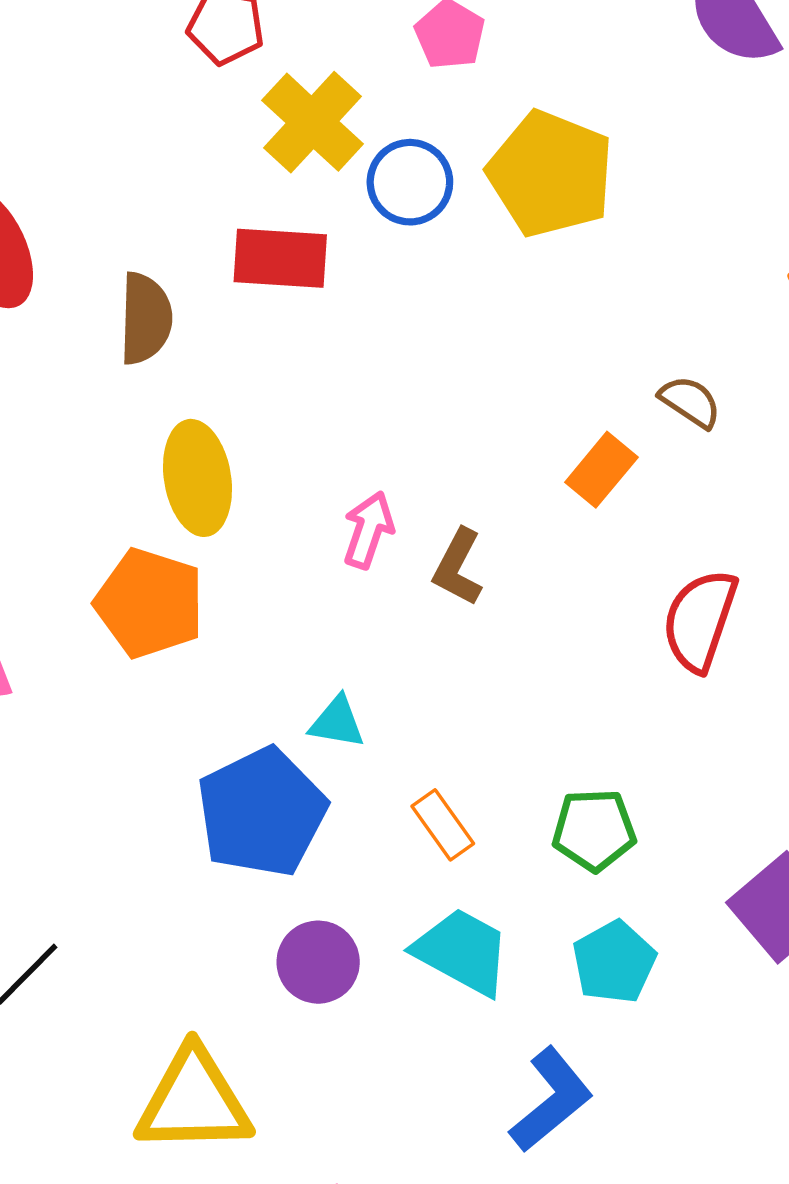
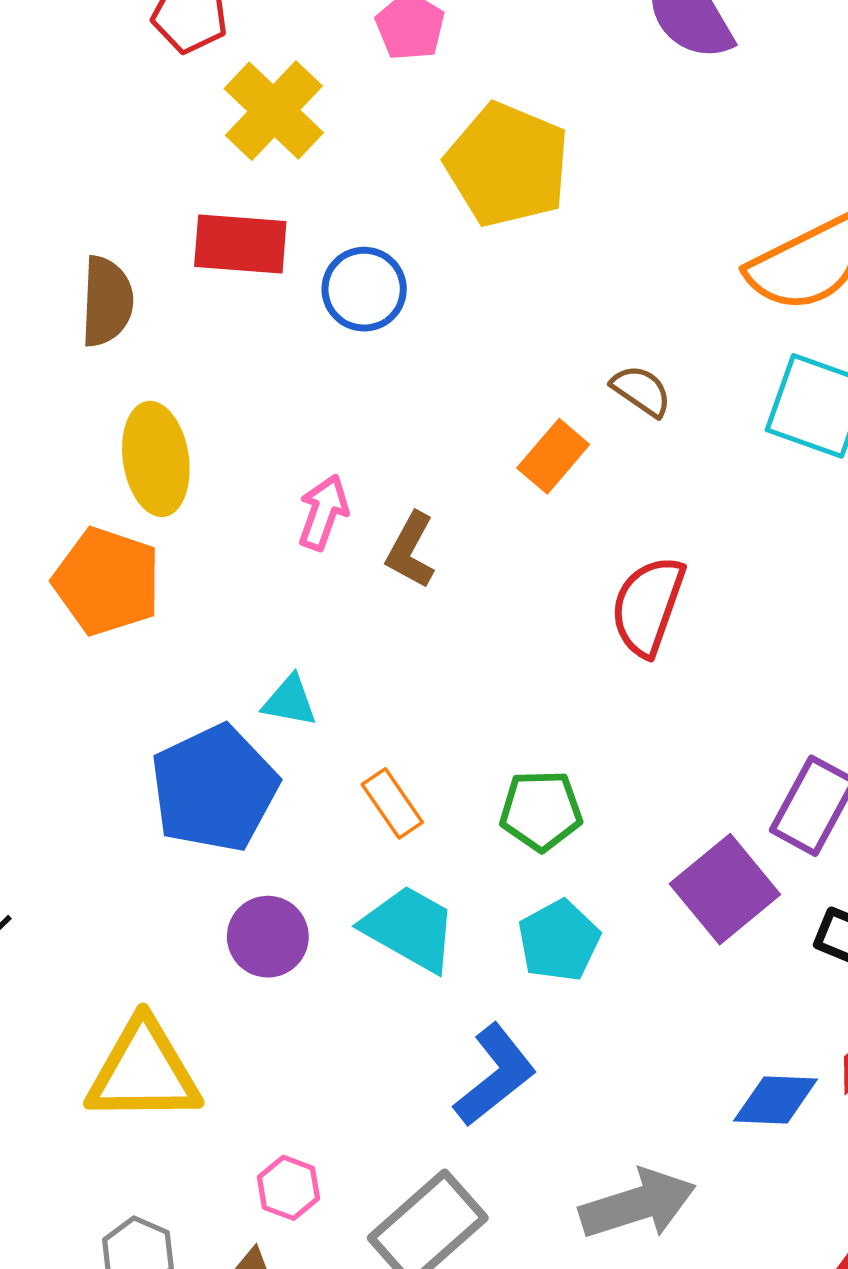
blue circle: (410, 182) -> (364, 289), moved

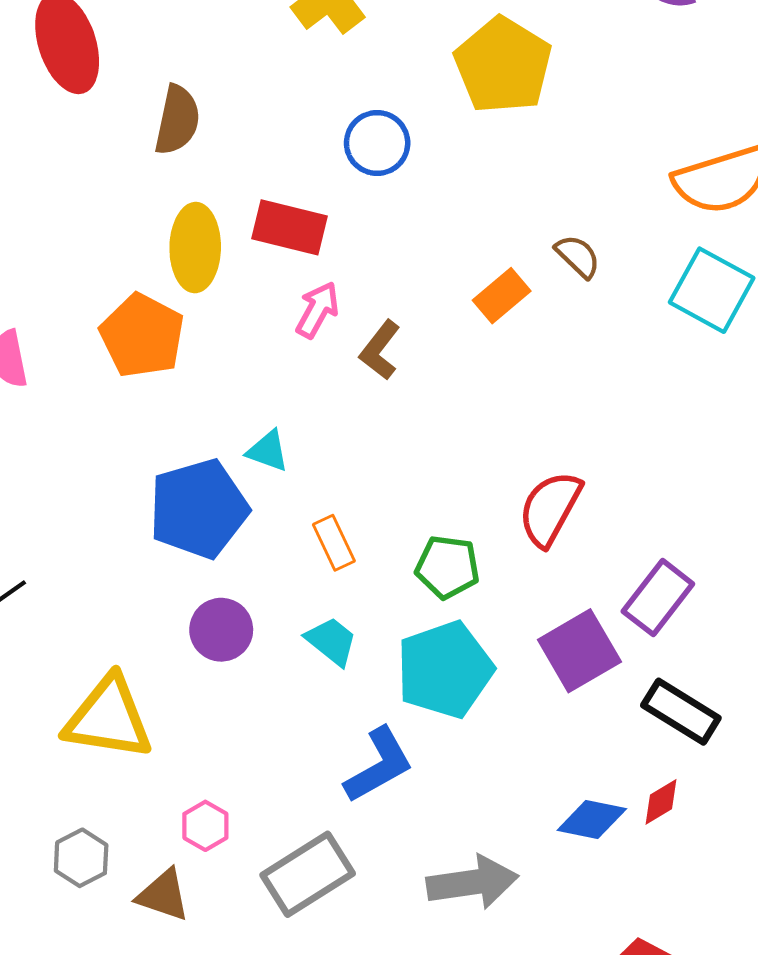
red rectangle: (240, 244) -> (290, 227), moved
red semicircle: (648, 606) -> (550, 509), moved
cyan trapezoid: (410, 928) -> (331, 641), size x0.7
cyan pentagon: (559, 941) -> (445, 670), size x1.5

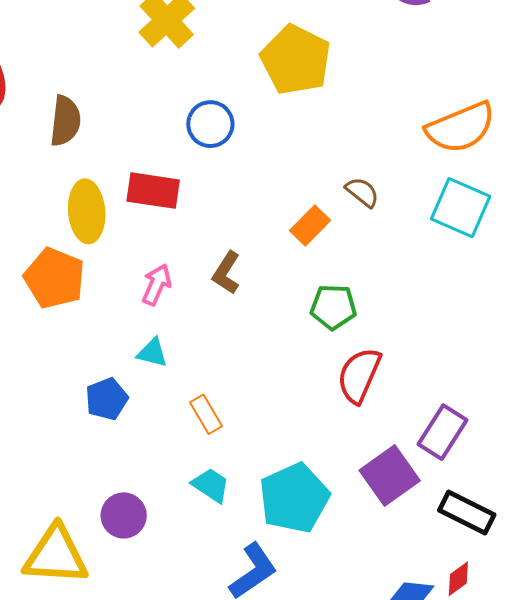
pink arrow: (317, 310) -> (157, 285), moved
blue pentagon: (199, 509) -> (107, 399), size x0.6
green pentagon: (448, 567) -> (333, 307), moved
purple circle: (221, 630) -> (124, 515), moved

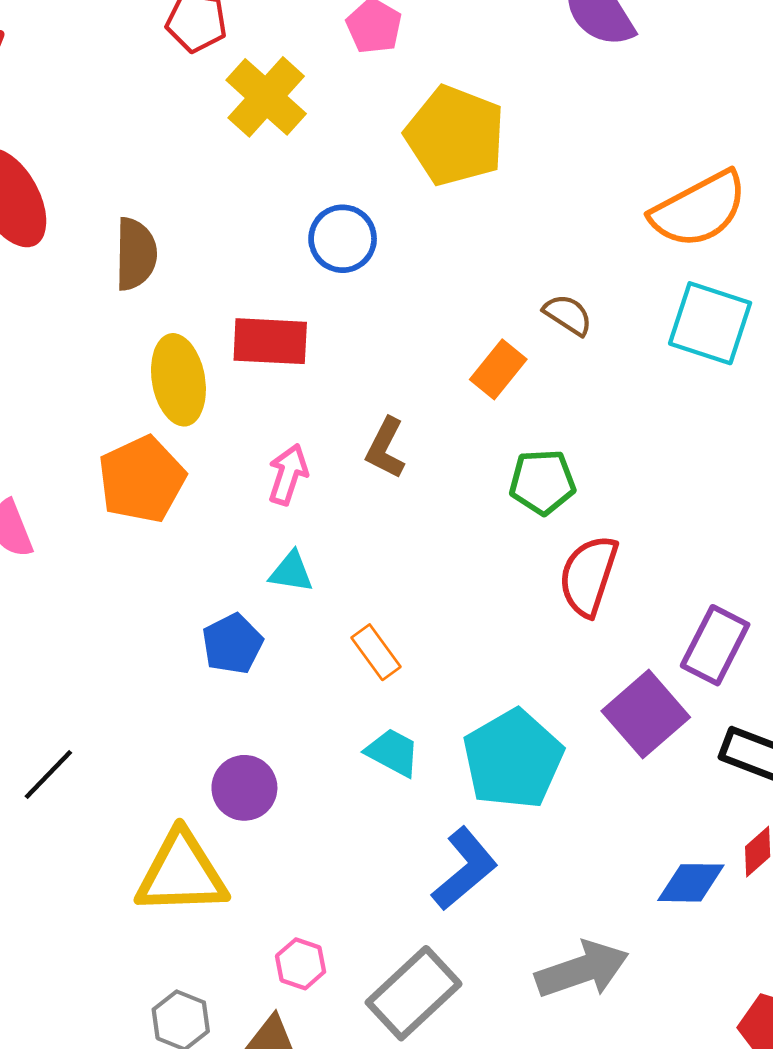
orange pentagon: (54, 278) -> (142, 479), turned 30
purple circle: (124, 515) -> (244, 788), moved

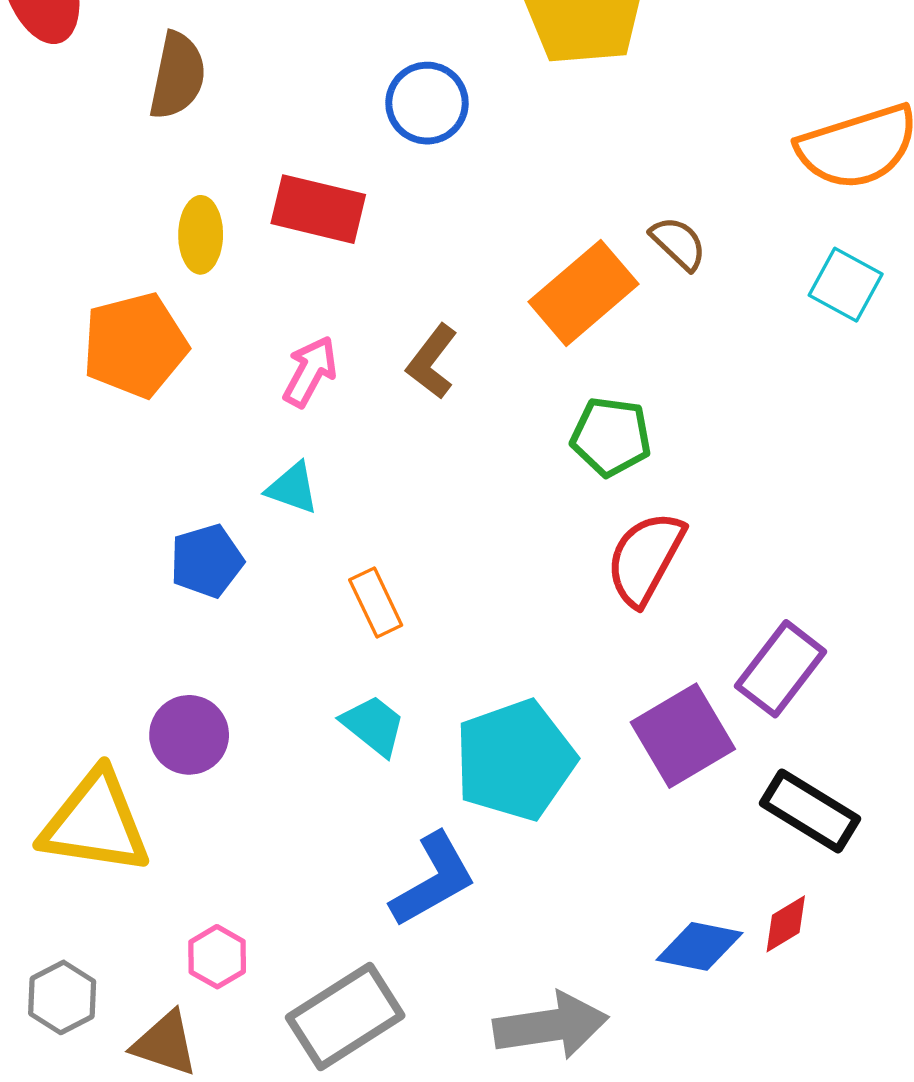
cyan square: (710, 323) -> (846, 285), size x0.7
orange rectangle: (498, 369) -> (583, 293), size x1.5
yellow ellipse: (178, 380) -> (201, 235), size x0.7

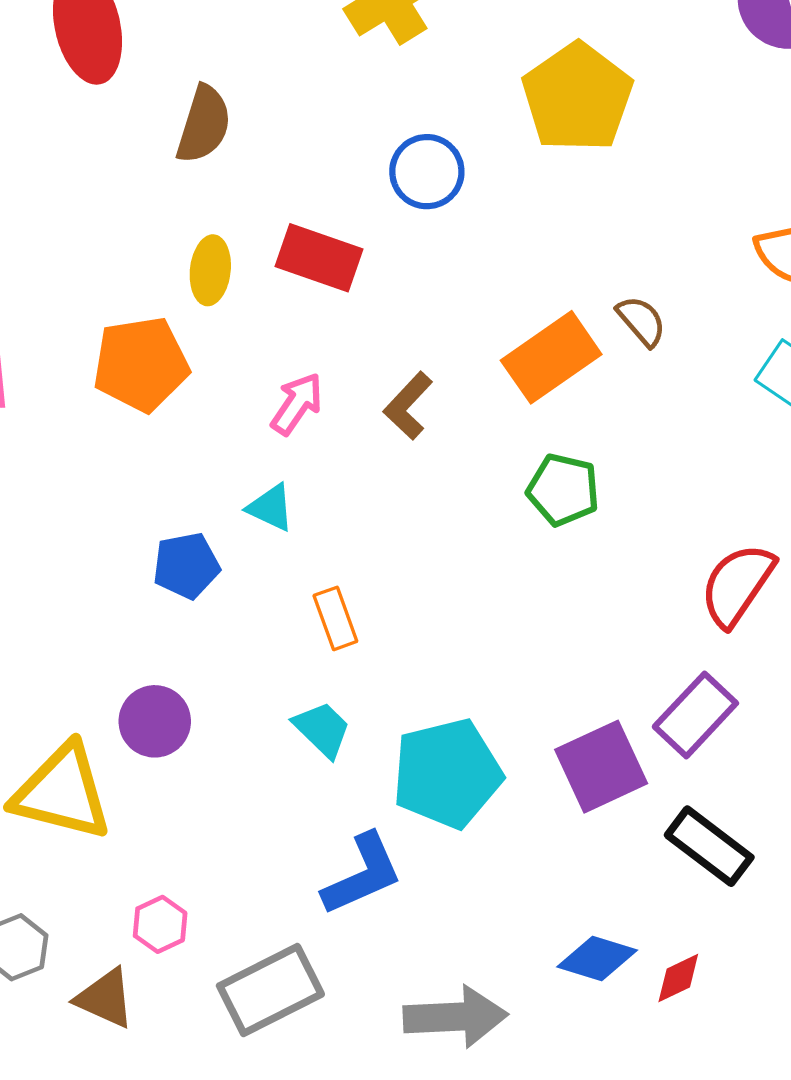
red semicircle: (645, 558) -> (737, 585), moved
red diamond: (786, 924) -> (678, 978), moved

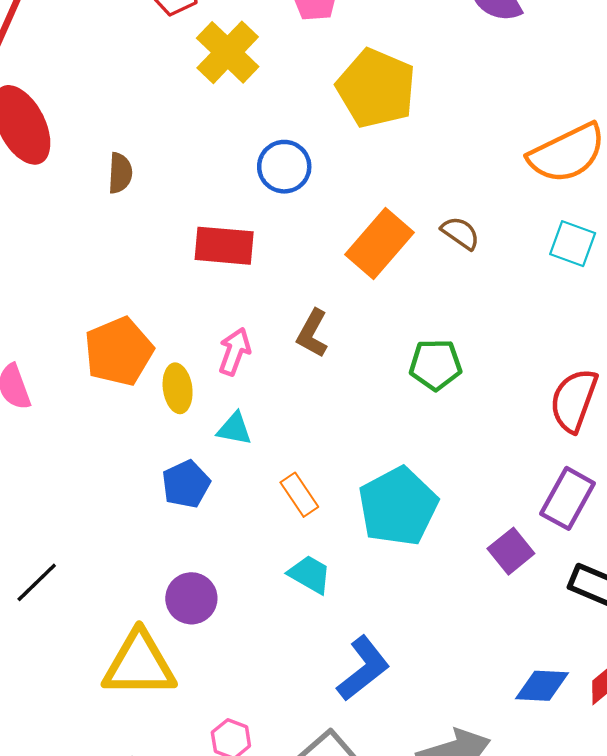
brown semicircle: (204, 124) -> (120, 173), size x0.7
yellow ellipse: (210, 270) -> (178, 388), moved
orange rectangle: (551, 357) -> (380, 243), moved
purple square: (601, 767) -> (511, 551), size x0.7
cyan pentagon: (447, 773) -> (398, 506), moved

